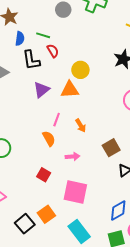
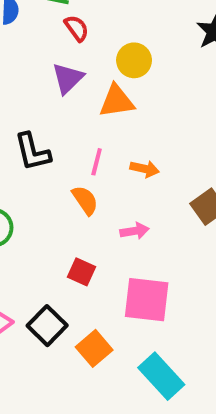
black L-shape: (31, 60) -> (32, 152), moved
purple triangle: (41, 90) -> (68, 78), moved
orange arrow: (81, 125) -> (145, 169), turned -40
black square: (25, 224) -> (47, 326), moved

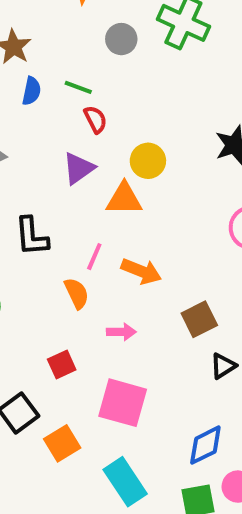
orange arrow: (145, 169) -> (141, 271), size x1.4
red square: (81, 272) -> (62, 365), turned 32

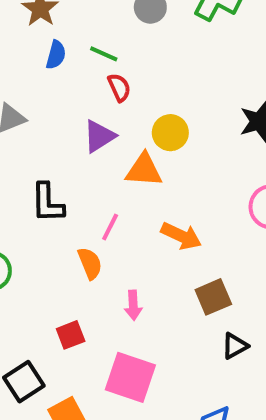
orange arrow: (141, 271) -> (181, 236), moved
pink arrow: (121, 332) -> (133, 305), turned 84

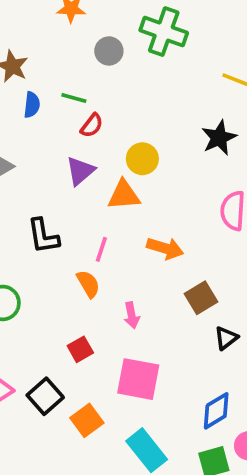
red semicircle: (119, 87) -> (92, 125), turned 70

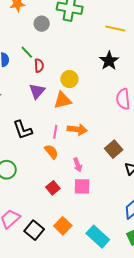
green line: (74, 98) -> (27, 52), turned 40
red semicircle: (92, 125) -> (39, 66), turned -32
orange arrow: (165, 248) -> (77, 129), moved
pink square: (138, 379) -> (82, 186), moved, size x0.7
black square: (45, 396) -> (34, 230), moved

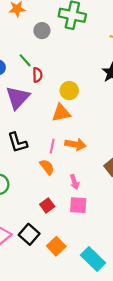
purple triangle: (37, 91) -> (18, 98), moved, size x1.4
black square: (34, 230) -> (29, 234), moved

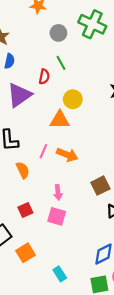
green line: (25, 60) -> (61, 63), moved
orange semicircle: (47, 167) -> (23, 170), moved
cyan rectangle: (93, 259) -> (60, 274), size x0.6

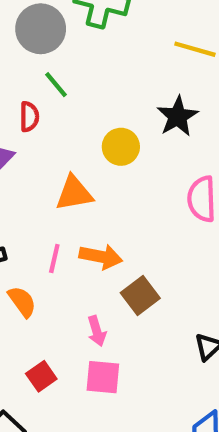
gray circle: (58, 33) -> (41, 29), size x1.5
yellow circle: (73, 99) -> (121, 147), moved
brown square: (100, 186) -> (140, 295), moved

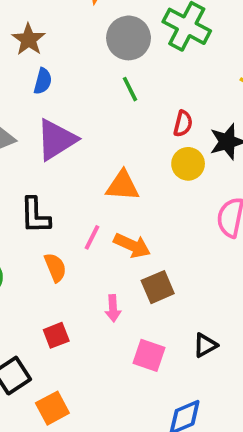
red semicircle: (29, 117) -> (183, 124), moved
yellow circle: (121, 147) -> (188, 164), moved
pink square: (103, 377) -> (149, 355), moved

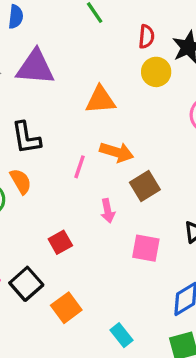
purple triangle: (56, 140) -> (35, 67), turned 45
pink line: (92, 237) -> (80, 167), moved
orange semicircle: (55, 267) -> (21, 181), moved

